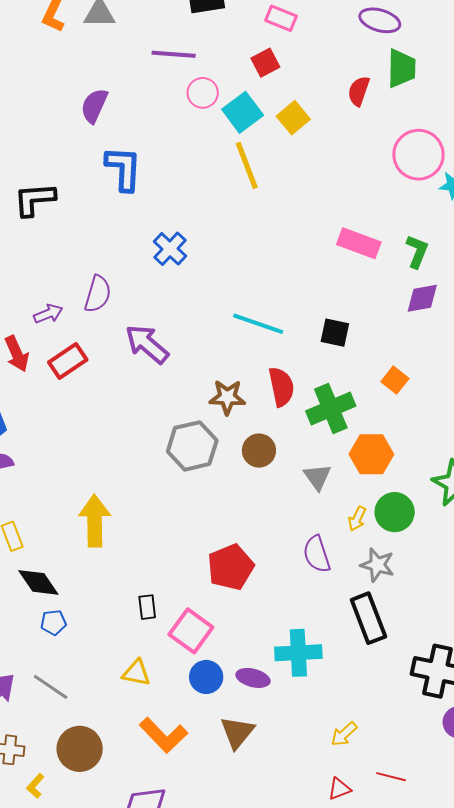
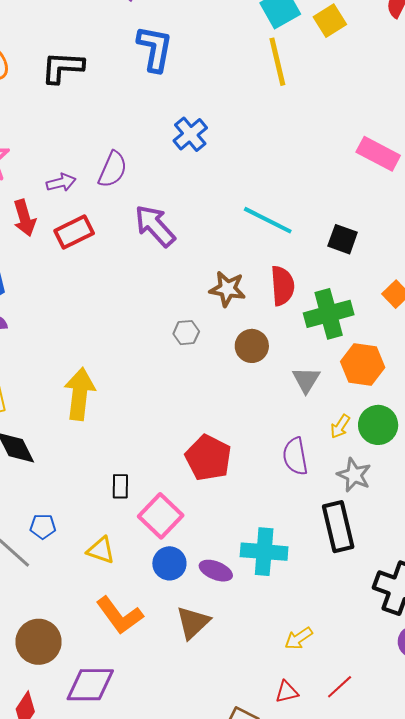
gray hexagon: (192, 446) -> (186, 333), size x0.5
red pentagon: (231, 567) -> (208, 458), turned -30
blue pentagon: (53, 622) -> (43, 526), moved
brown circle: (80, 749) -> (39, 642), moved
red line: (391, 777) -> (340, 687), turned -64

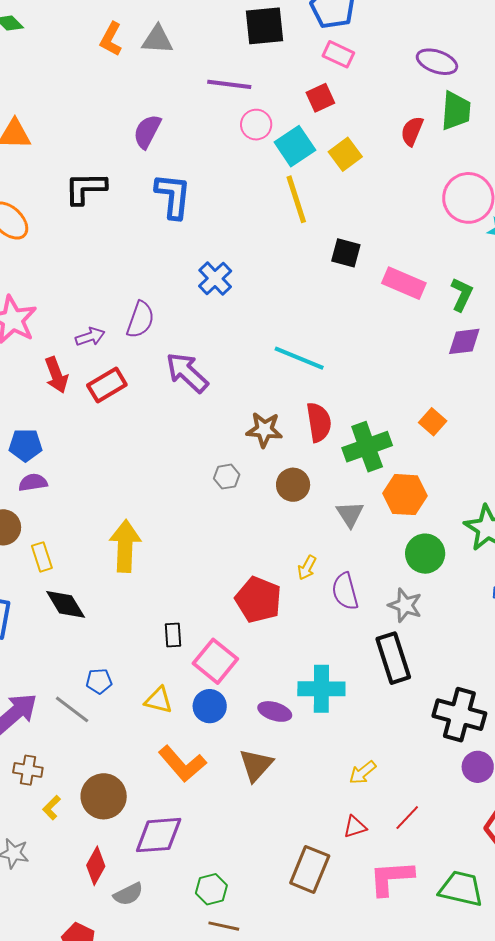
black L-shape: (62, 67) -> (85, 188), moved
black square: (343, 239) -> (346, 253), moved
yellow arrow: (340, 426) -> (307, 568), moved
blue circle: (169, 563) -> (210, 706), moved

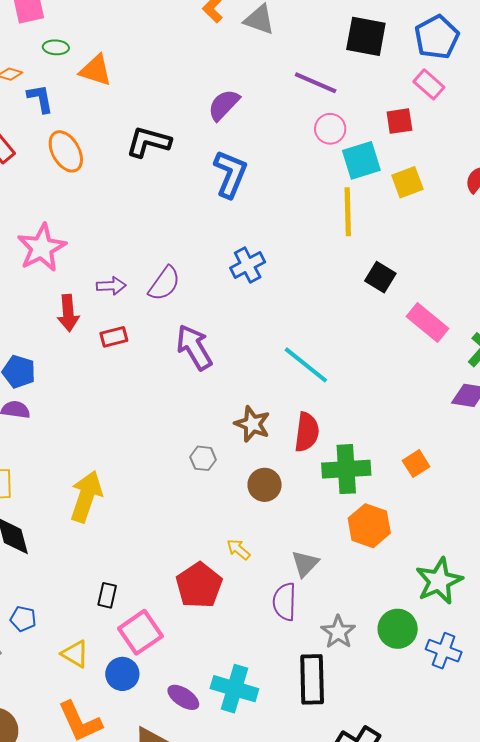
red rectangle: (107, 385) -> (114, 337), size x0.7
gray triangle: (350, 514) -> (305, 564), moved
green circle: (425, 554) -> (398, 629), moved
yellow arrow: (307, 568) -> (238, 549), moved, turned 85

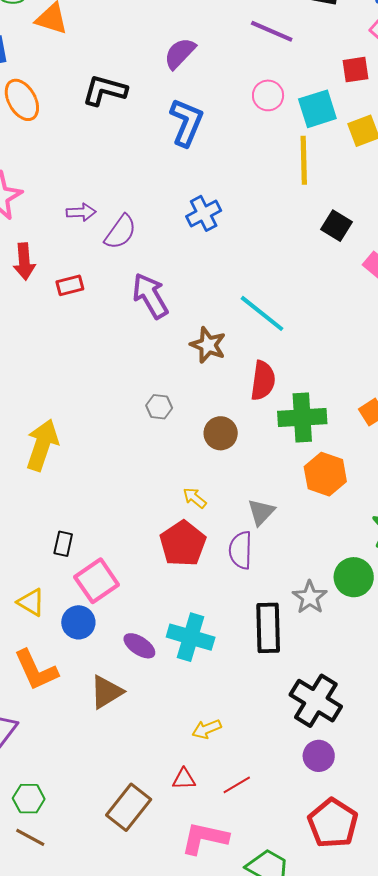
pink circle: (330, 129) -> (268, 95), moved
purple arrow: (111, 286) -> (81, 212), moved
brown star: (252, 424) -> (208, 345), moved
red pentagon: (199, 585) -> (183, 544), moved
gray star: (338, 632) -> (310, 597), moved

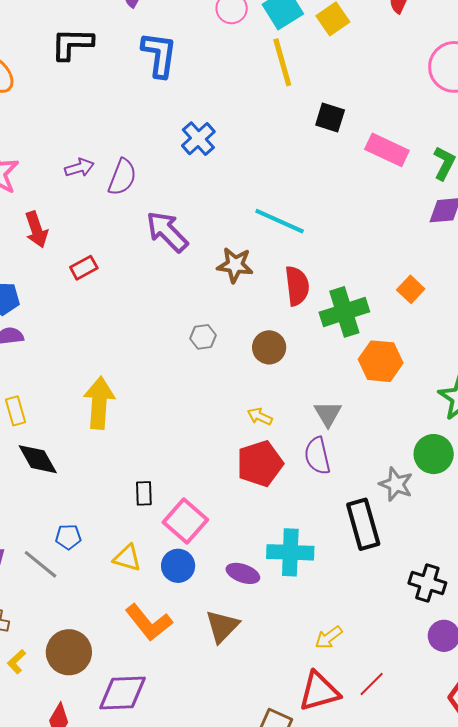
red rectangle: (70, 285) -> (84, 268), moved
red pentagon: (183, 544) -> (260, 464), turned 30
black cross: (316, 701) -> (427, 583), size x0.7
red triangle: (184, 779) -> (319, 691), size x1.8

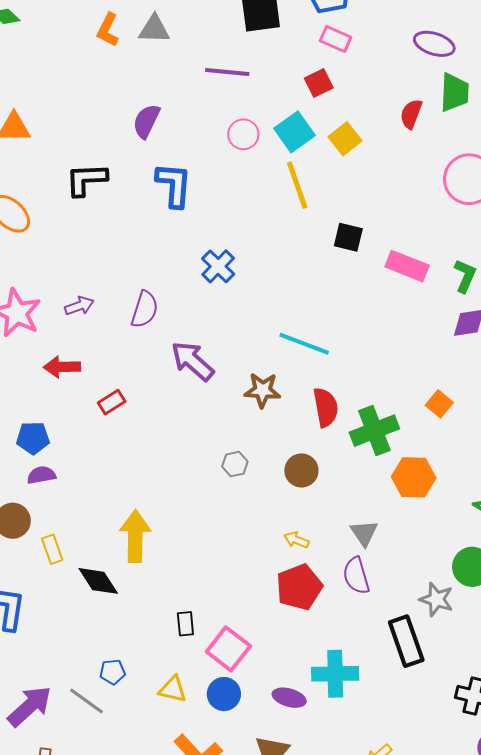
purple arrow: (79, 168) -> (79, 306), moved
red arrow: (36, 229) -> (62, 367), turned 111
black diamond: (38, 459) -> (98, 581), moved

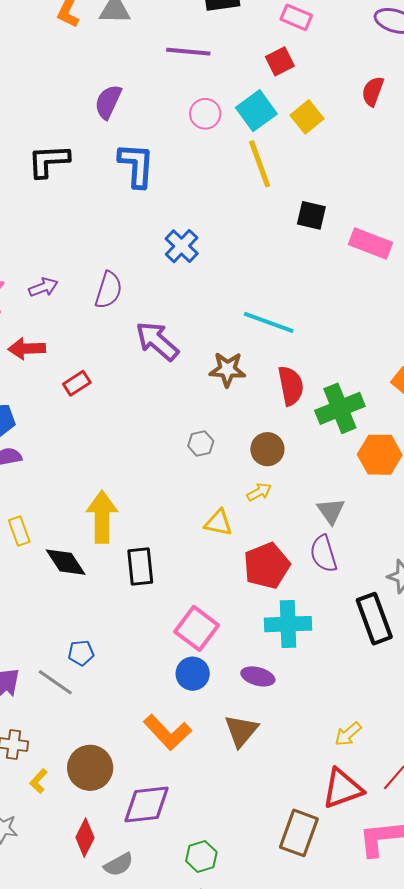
yellow arrow: (296, 540) -> (259, 492), moved, turned 130
black rectangle: (185, 624) -> (140, 567), moved, size x1.5
cyan cross: (335, 674) -> (288, 624), moved
yellow triangle: (173, 689) -> (218, 523), moved

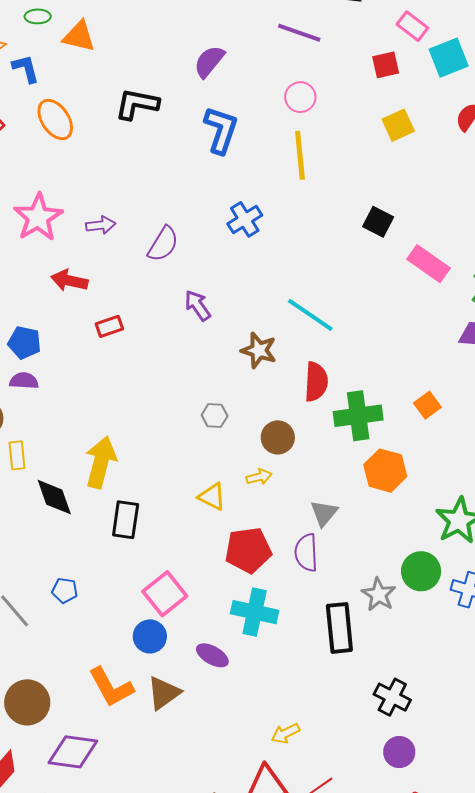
cyan square: (256, 111) -> (449, 58), moved
yellow line: (260, 164) -> (300, 155), moved
purple arrow: (157, 341) -> (198, 305), size x0.7
blue pentagon: (81, 653) -> (65, 590), moved
brown triangle: (241, 731) -> (164, 693), moved

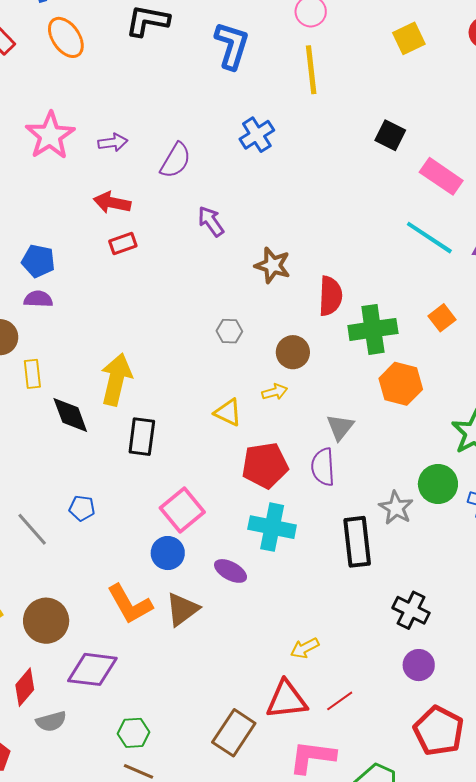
red arrow: (69, 281) -> (112, 203), moved
cyan line: (310, 315) -> (429, 238), moved

